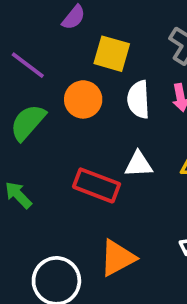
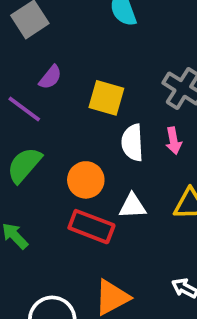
purple semicircle: (74, 17) -> (50, 77), moved
orange circle: (83, 99) -> (86, 180), moved

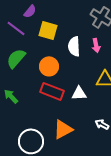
yellow square: (106, 98) -> (48, 30), moved
white triangle: (132, 206) -> (79, 93), moved

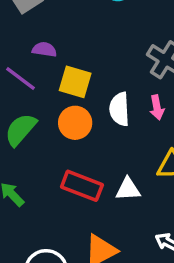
purple semicircle: (30, 11) -> (44, 49), turned -120
orange circle: (49, 66) -> (75, 123), moved

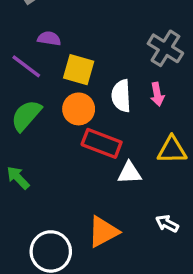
red rectangle: (82, 186) -> (102, 143), moved

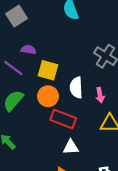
pink arrow: (157, 94) -> (100, 95), moved
white triangle: (129, 173) -> (71, 147), moved

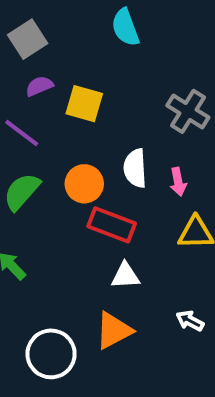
purple semicircle: (28, 50) -> (39, 86), moved, turned -32
yellow square: (48, 70) -> (84, 104), moved

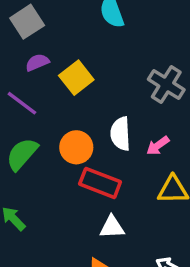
yellow square: (84, 104) -> (76, 78), turned 36
pink arrow: (178, 182) -> (158, 146), turned 65

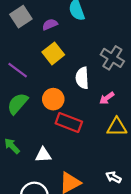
purple semicircle: (37, 62) -> (50, 24), moved
white semicircle: (120, 134) -> (82, 78), moved
white triangle: (112, 227) -> (43, 155), moved

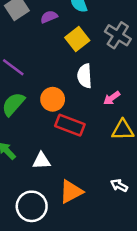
yellow square: (53, 53) -> (77, 39), moved
gray cross: (112, 58) -> (118, 35), moved

